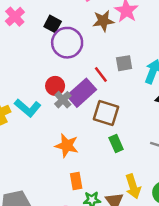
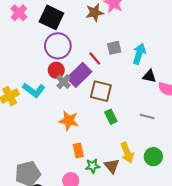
black square: (53, 24) -> (51, 17), size x1.6
purple circle: (67, 43) -> (58, 46), moved

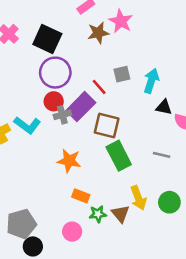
gray cross: (63, 82) -> (62, 115), turned 32
green rectangle: (111, 117) -> (119, 156), size x1.6
orange rectangle: (78, 151) -> (81, 196), turned -56

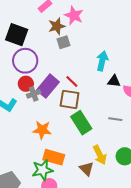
gray square: (122, 74) -> (63, 42), moved
red line: (99, 87) -> (72, 81), moved
orange rectangle: (81, 196) -> (54, 157), size x1.5
green star: (98, 214) -> (42, 170), moved, size x1.5

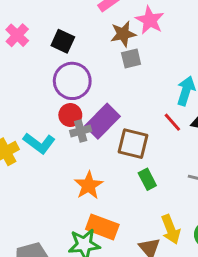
black square: (17, 35) -> (63, 41), size x0.7
red line: (72, 81) -> (172, 122), moved
green rectangle: (81, 123) -> (147, 179), size x0.6
orange star: (42, 130) -> (89, 185), turned 30

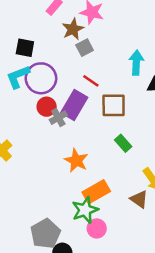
red line: (172, 122) -> (91, 81), moved
cyan L-shape: (39, 143) -> (18, 77), moved, turned 136
brown square: (133, 144) -> (114, 105), moved
orange rectangle: (102, 227) -> (96, 192), turned -36

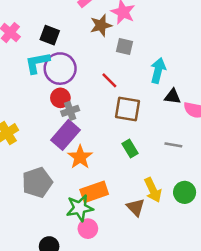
gray square: (85, 48) -> (124, 47), moved, turned 30
purple rectangle: (74, 105) -> (66, 135), moved
gray pentagon: (45, 234) -> (37, 182), moved

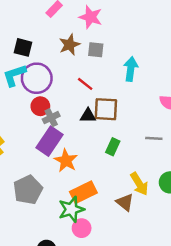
brown star: (101, 25) -> (70, 45), moved
black triangle: (172, 96) -> (88, 116), moved
green rectangle: (130, 149) -> (113, 147), turned 63

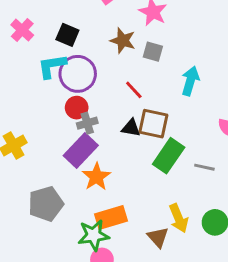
brown star: (70, 45) -> (123, 41), turned 30
green rectangle: (113, 147) -> (169, 156), moved, size x1.6

